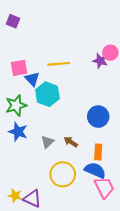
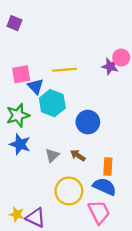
blue circle: (98, 117) -> (88, 122), moved
pink trapezoid: (104, 188) -> (99, 212), moved

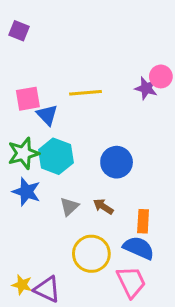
cyan hexagon: (52, 103) -> (56, 156), moved

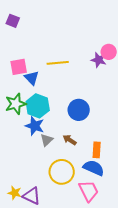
blue star: (26, 192) -> (35, 126), moved

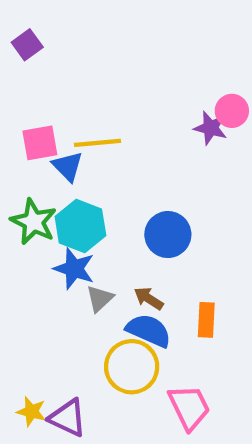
purple square: (13, 21) -> (27, 45), turned 32
yellow line: (58, 63) -> (98, 143), moved
green star: (16, 104) -> (34, 222), turned -30
blue semicircle: (94, 168) -> (149, 330), moved

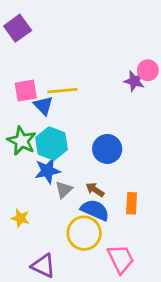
purple square: (27, 45) -> (18, 28), size x1.4
blue star: (74, 269) -> (47, 171), turned -30
yellow star: (31, 411) -> (20, 218), moved

